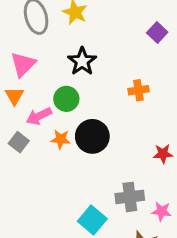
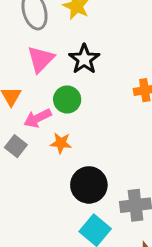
pink triangle: (23, 64) -> (41, 59), moved
black circle: (92, 136) -> (89, 185), moved

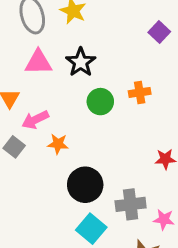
pink triangle: (41, 59) -> (38, 62), turned 44
green circle: (67, 100) -> (100, 102), moved

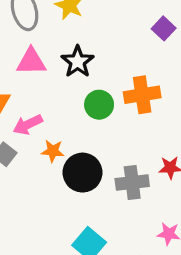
orange cross: (140, 92) -> (142, 95), size x1.5
black circle: (85, 185) -> (83, 173), moved
gray cross: (131, 204) -> (132, 182), moved

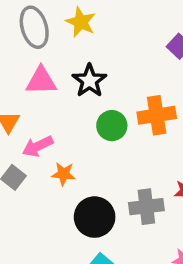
black circle: (83, 173) -> (95, 217), moved

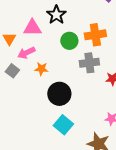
pink triangle: (41, 81) -> (32, 28), moved
gray cross: (146, 207) -> (89, 63), moved

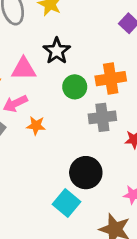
black circle: (59, 94) -> (86, 173), moved

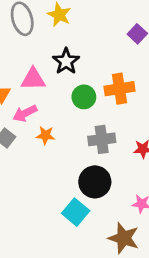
gray cross: (102, 117) -> (102, 139), moved

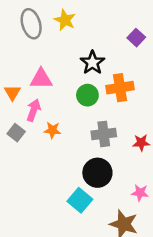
black star: (66, 61) -> (92, 63), moved
pink arrow: (25, 113) -> (34, 110), turned 135

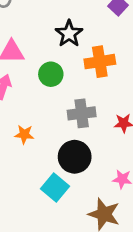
green circle: (87, 95) -> (51, 74), moved
orange star: (52, 130) -> (24, 134), moved

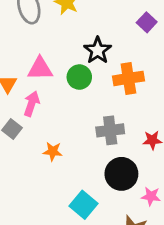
green circle: (51, 74) -> (79, 77), moved
black circle: (75, 157) -> (121, 174), moved

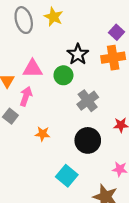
orange cross: (128, 78) -> (113, 58), moved
gray cross: (110, 130) -> (88, 101), moved, turned -30
black circle: (121, 174) -> (88, 140), moved

